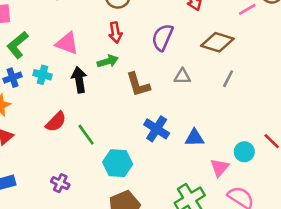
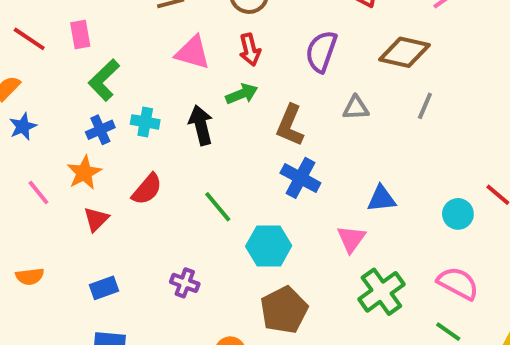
pink triangle: (67, 43) -> (193, 53), moved
brown L-shape: (138, 85) -> (290, 125), turned 44
red semicircle: (56, 122) -> (147, 189), moved
blue cross: (157, 129) -> (300, 178), moved
pink triangle: (220, 168) -> (351, 239), moved

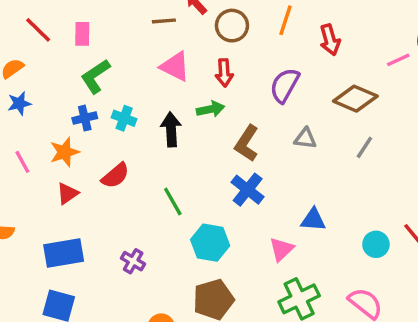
blue rectangle: (104, 288) -> (64, 253), size x1.6

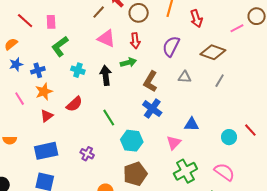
brown line: (164, 21) -> (99, 12), turned -40
blue cross: (85, 118) -> (38, 70), moved

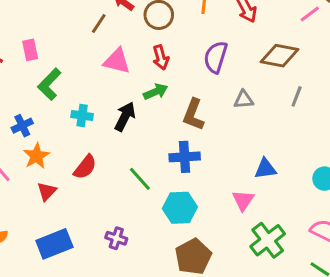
black arrow: (106, 75) -> (125, 117), turned 42
blue cross: (152, 109) -> (185, 157), moved, turned -30

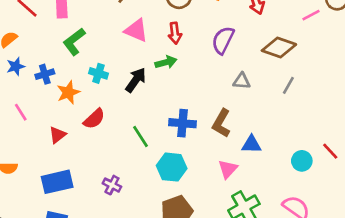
brown L-shape: (193, 115) -> (221, 123), moved
orange star: (36, 156) -> (68, 92), moved

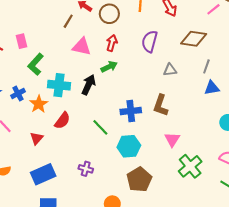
red arrow: (175, 33) -> (112, 43), turned -147
cyan cross: (98, 73) -> (59, 85), size x1.5
blue triangle: (251, 144) -> (212, 88), moved

